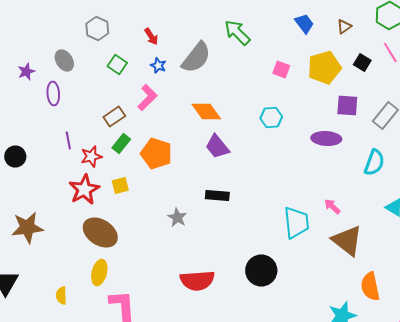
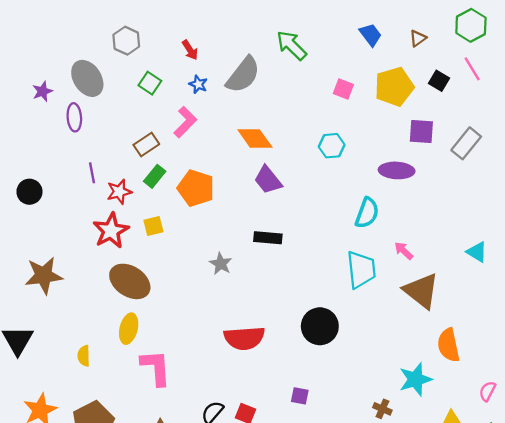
gray ellipse: (64, 60) -> (87, 78), size x1.4
cyan semicircle: (374, 162) -> (367, 213), moved

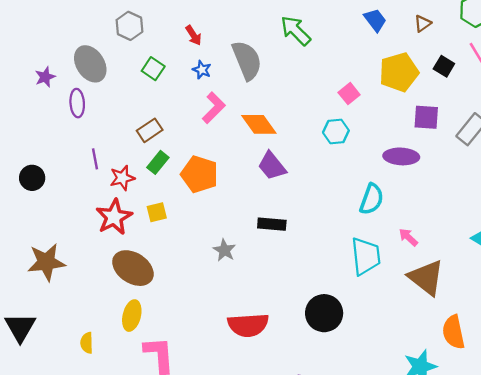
gray semicircle: (243, 75) -> (247, 60), turned -60
pink square: (343, 89) -> (349, 94), moved, turned 30
pink L-shape: (185, 122) -> (214, 108), moved

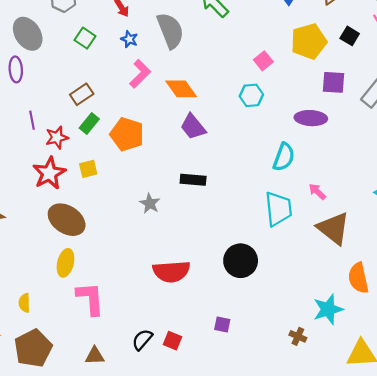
yellow semicircle: (87, 343) -> (24, 303), moved

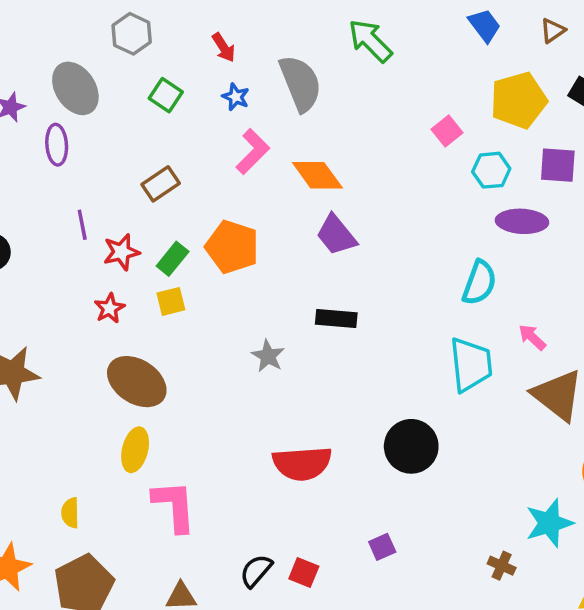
cyan hexagon: (251, 95) -> (491, 170), moved
green rectangle: (89, 123) -> (173, 259), moved
red star: (49, 173) -> (109, 308), size x0.6
purple square: (222, 324) -> (382, 547), turned -35

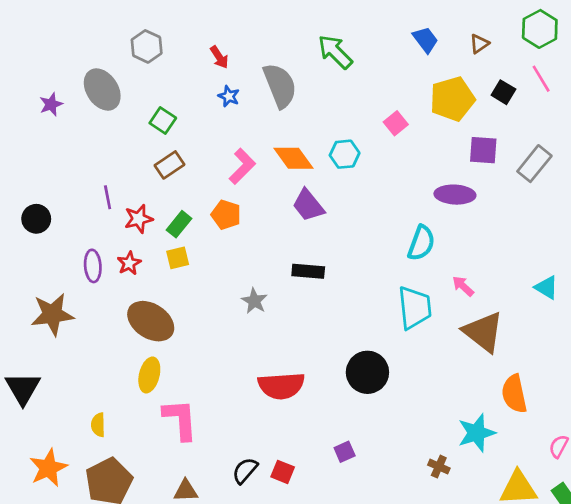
green square: (166, 95) -> (163, 120), moved
purple ellipse: (57, 145) -> (93, 266), moved
pink L-shape: (253, 151) -> (242, 166), moved
cyan hexagon: (491, 170) -> (345, 154), moved
orange pentagon: (232, 247) -> (226, 215), size x0.7

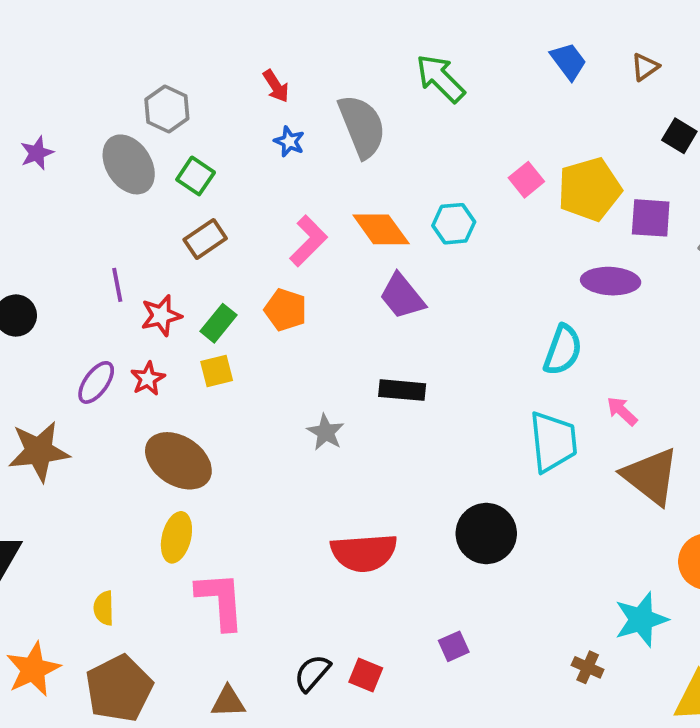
gray hexagon: (147, 46) -> (167, 109), moved
gray ellipse: (102, 90) -> (129, 164), moved
yellow pentagon: (452, 99) -> (590, 189), moved
purple ellipse: (93, 266) -> (96, 382), turned 40

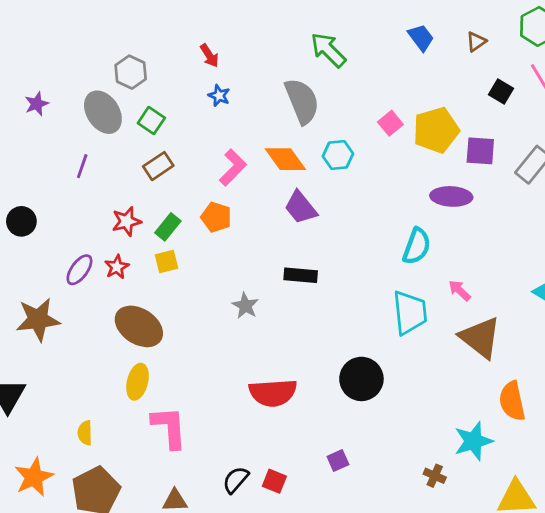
gray semicircle: (362, 126) -> (302, 101), moved
purple line: (117, 285) -> (82, 166), moved, turned 30

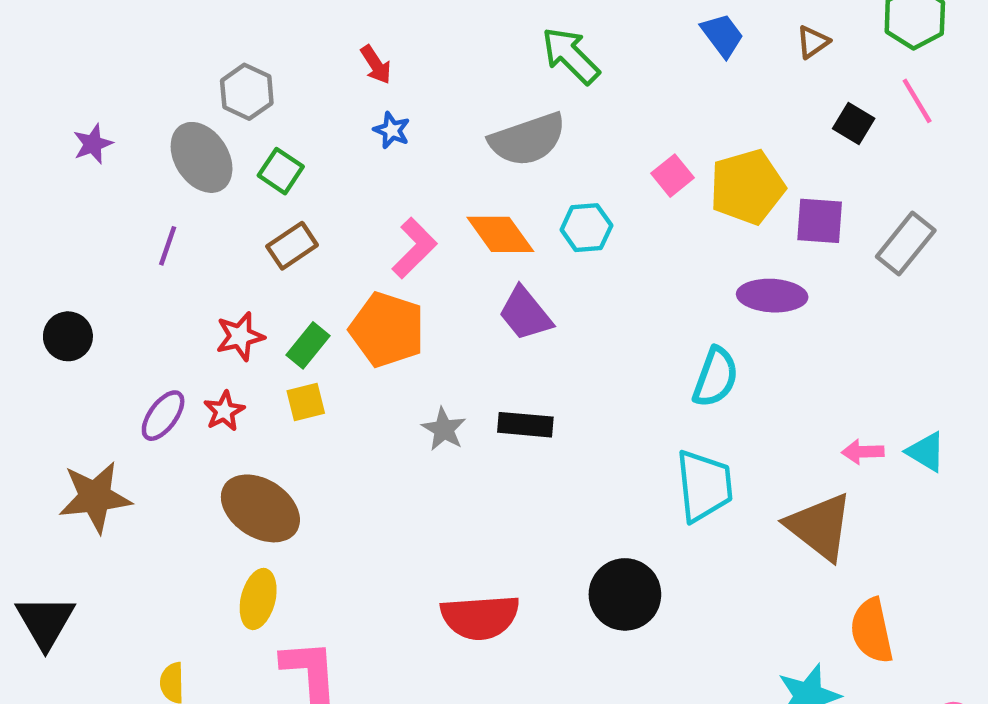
gray semicircle: (302, 101) -> (528, 139), turned 93
orange pentagon: (216, 217) -> (387, 330), size x1.5
pink arrow: (460, 290) -> (863, 452), moved, turned -45
gray star: (245, 306) -> (444, 429), moved

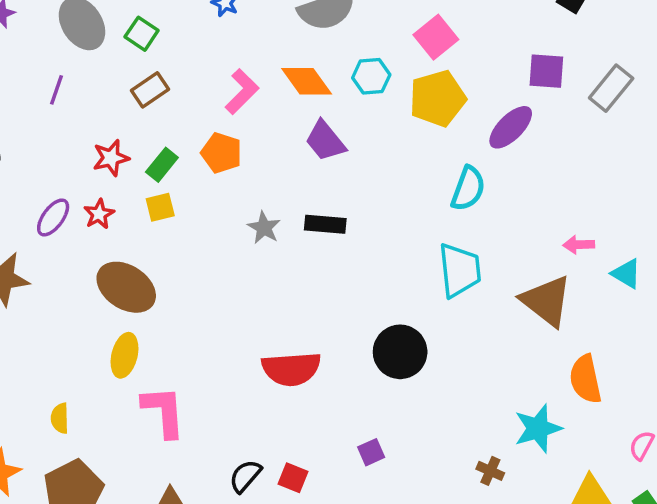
pink square: (672, 176) -> (436, 37), size x1.4
yellow pentagon: (747, 187) -> (438, 98), moved
purple ellipse: (772, 296) -> (511, 127), turned -48
orange pentagon: (387, 330) -> (221, 153), size x0.7
cyan triangle: (926, 452) -> (626, 274), moved

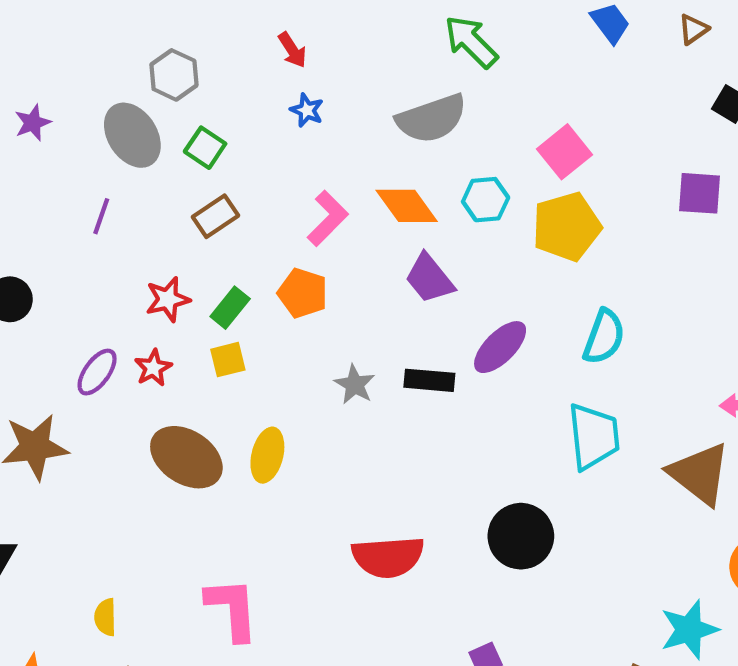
purple ellipse: (511, 127) -> (500, 347), moved
yellow ellipse: (125, 355) -> (267, 455), moved

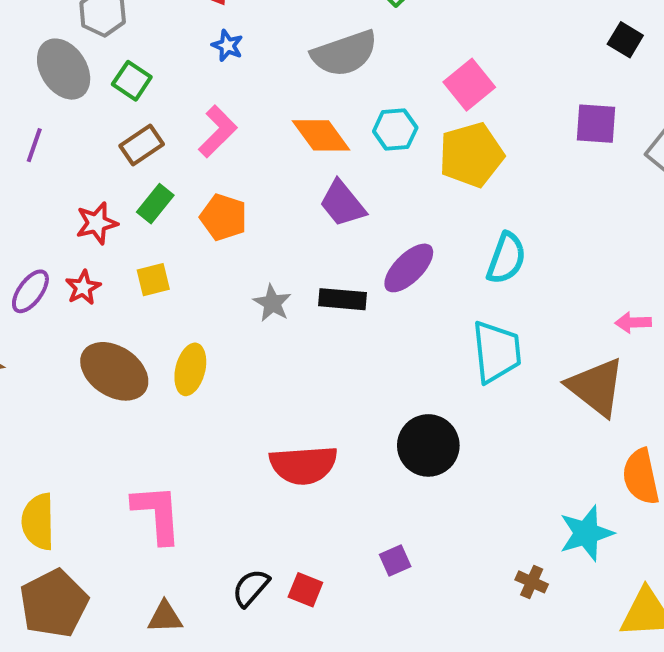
pink L-shape: (328, 218) -> (218, 131), moved
green rectangle: (230, 308) -> (155, 204), moved
yellow semicircle: (105, 617) -> (38, 522), size x1.6

